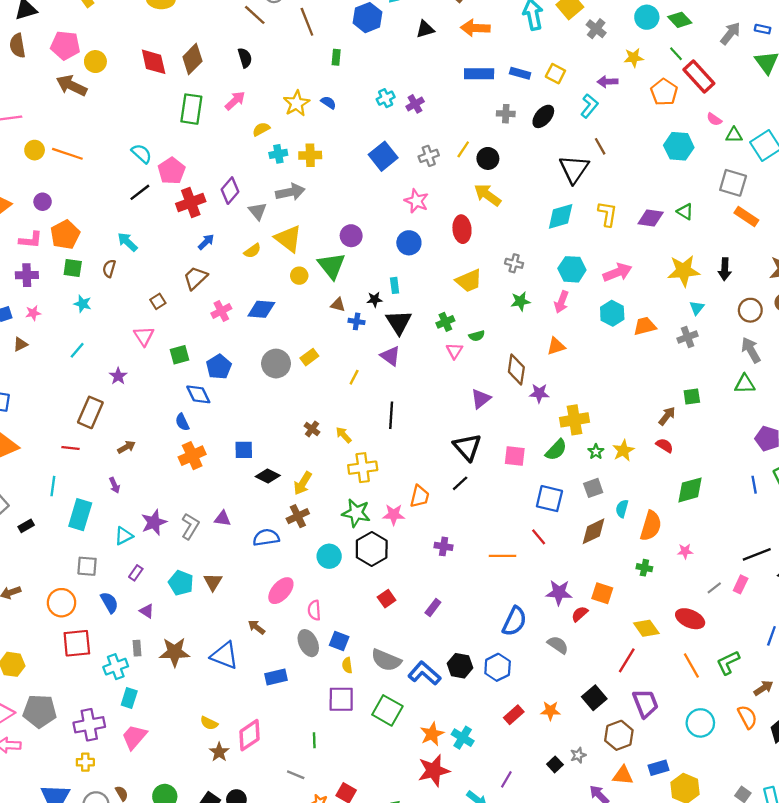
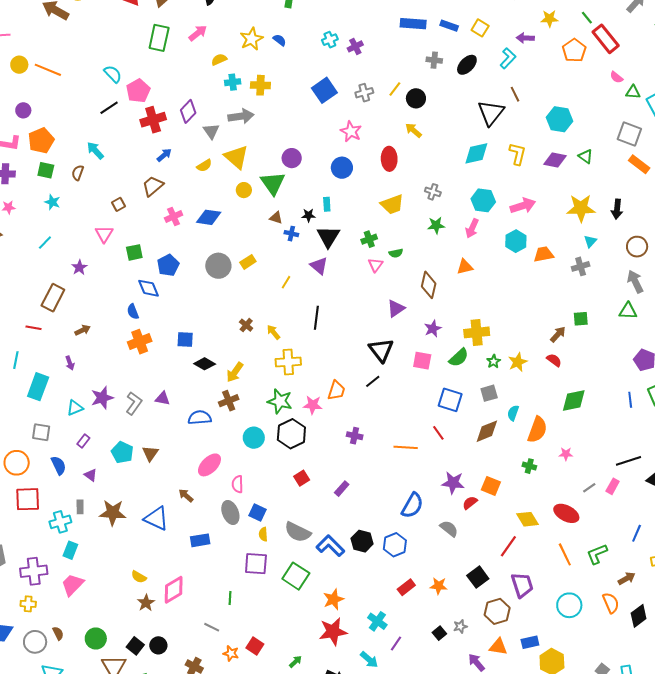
cyan hexagon: (679, 146) -> (560, 119), moved
yellow arrow: (487, 195) -> (413, 130), size x0.7
purple star: (539, 393) -> (433, 329), moved, turned -30
cyan cross: (463, 738) -> (377, 621), moved

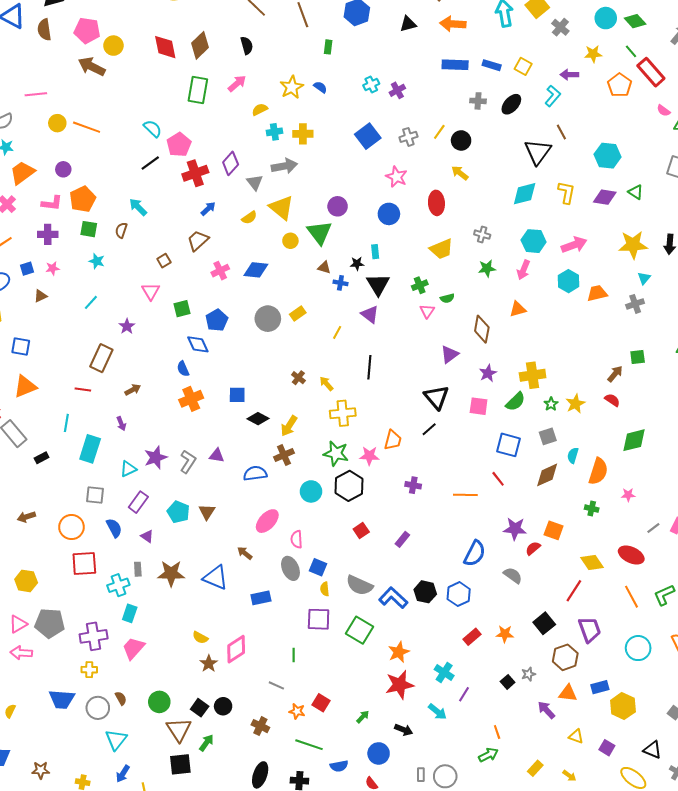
purple rectangle: (83, 441) -> (138, 502), size x1.5

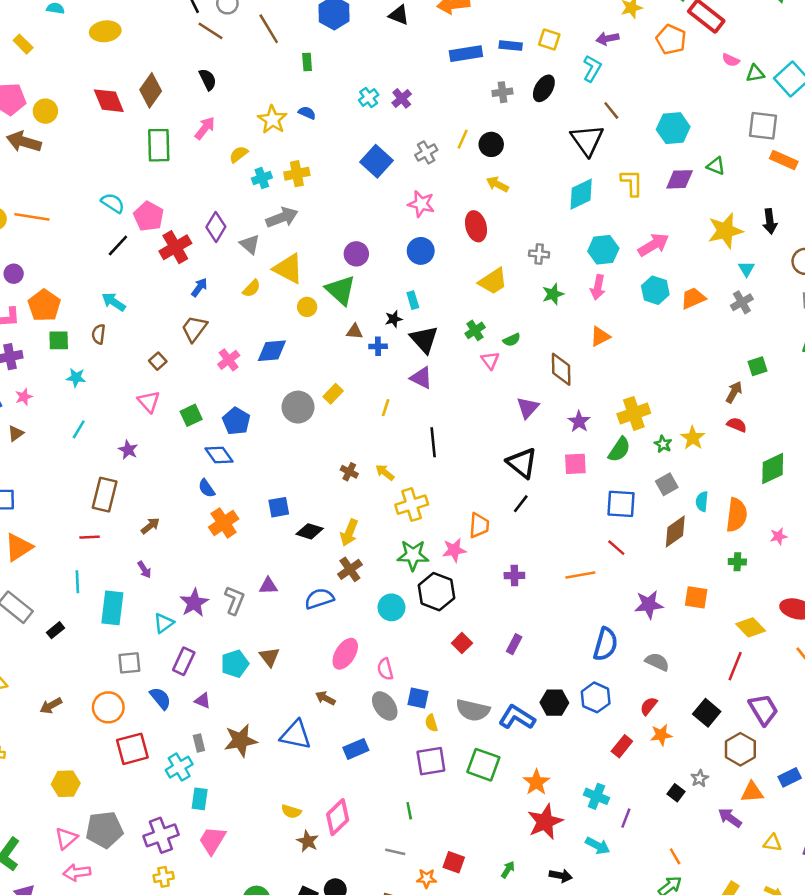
black triangle: (408, 24) -> (399, 15), turned 48
cyan pentagon: (178, 512) -> (235, 664), turned -30
red semicircle: (533, 548) -> (649, 706), moved

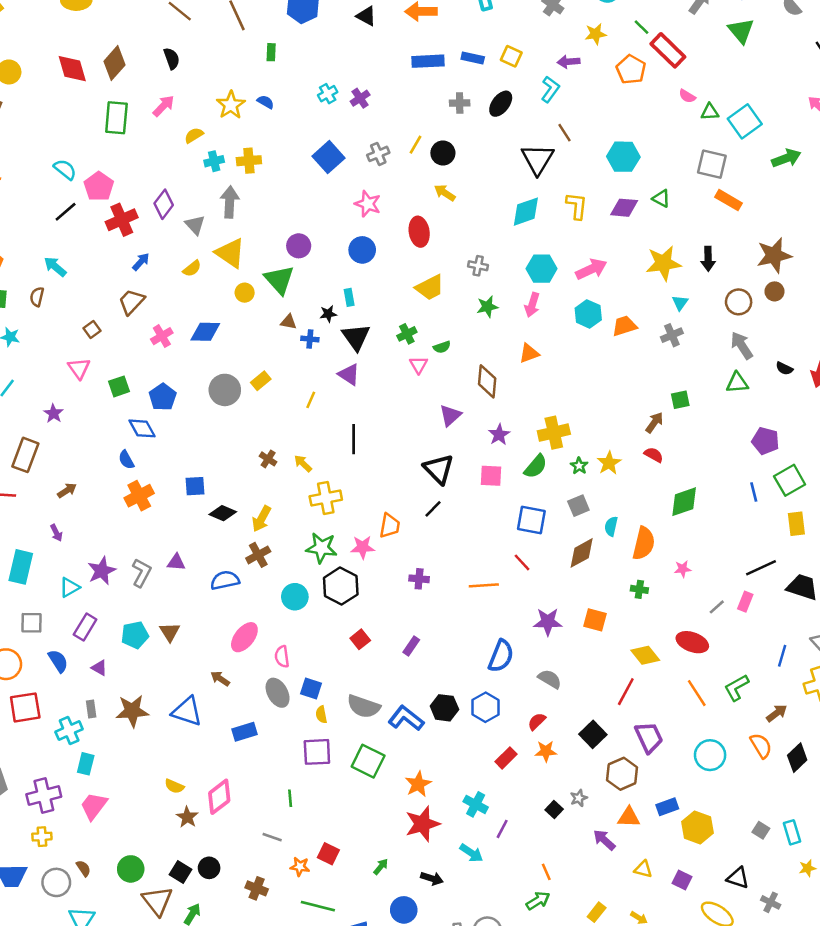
gray arrow: (282, 217) -> (230, 202), turned -72

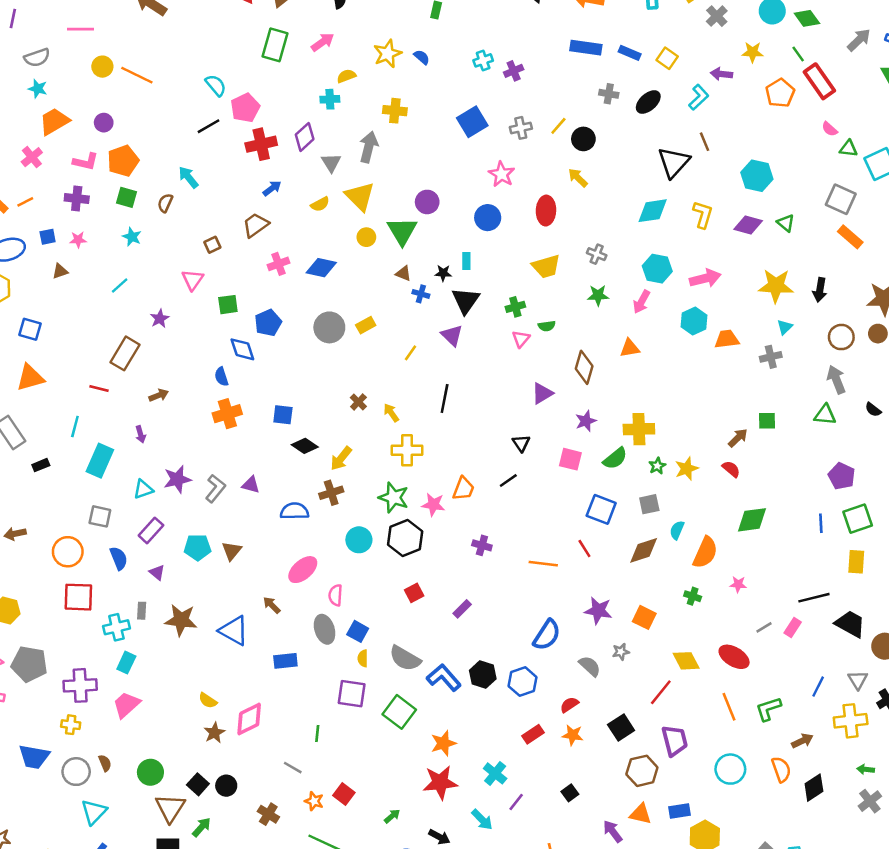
cyan cross: (214, 161) -> (330, 99), moved
black triangle: (439, 469) -> (521, 443), size x0.6
gray star: (579, 798) -> (621, 652), moved

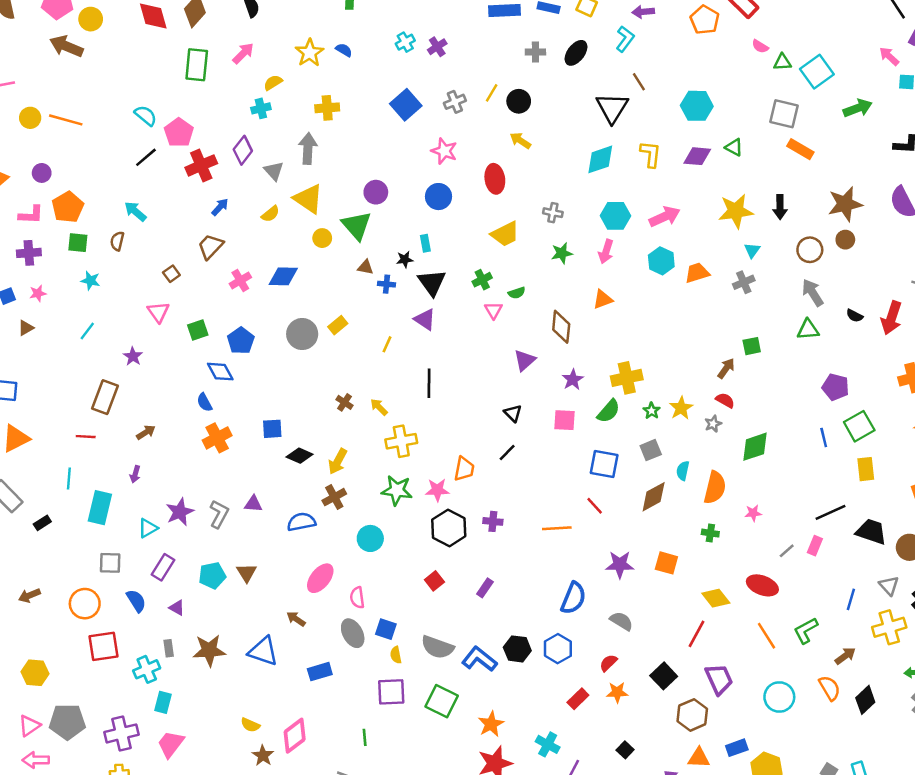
purple arrow: (141, 434) -> (135, 474), turned 42
black hexagon: (405, 538) -> (449, 528), moved
gray star: (621, 652) -> (713, 424), moved

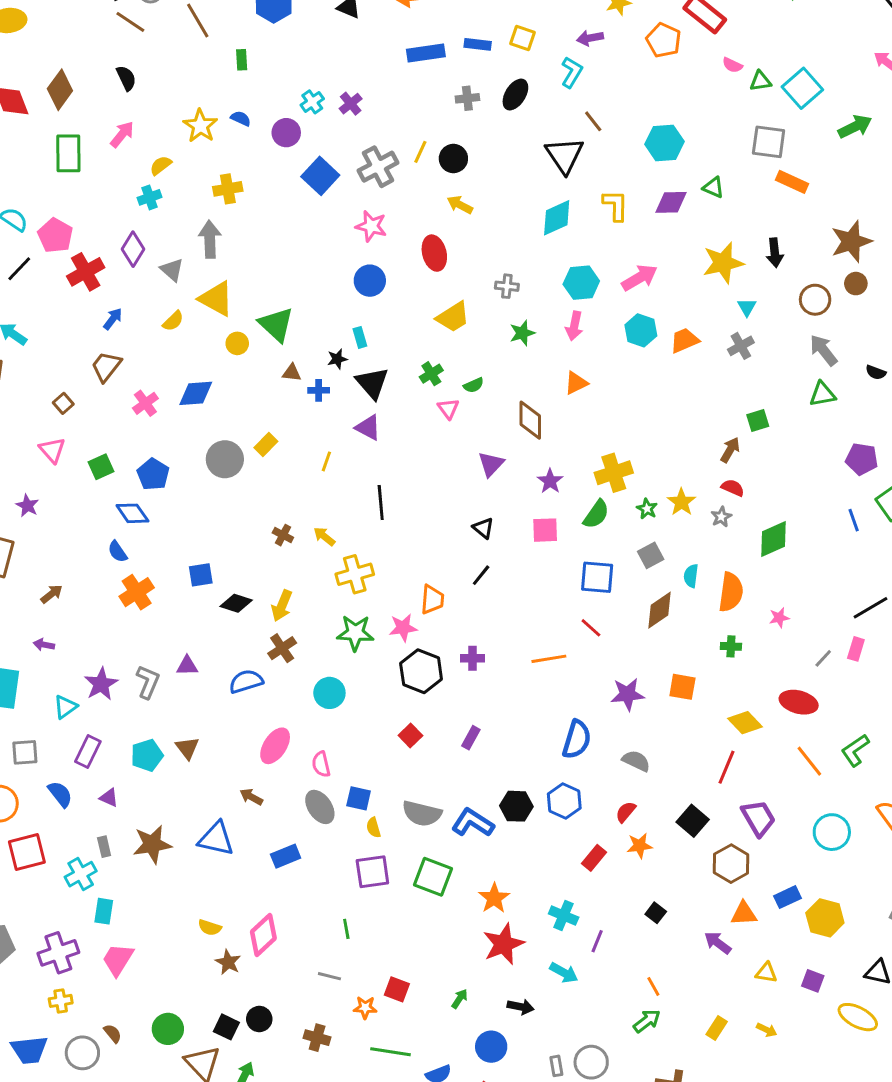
gray cross: (455, 102) -> (378, 167), size x1.5
purple circle: (376, 192) -> (286, 133), moved
purple arrow: (135, 474) -> (44, 645), turned 91

